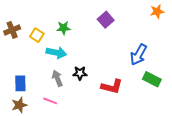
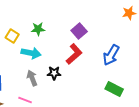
purple square: (106, 20) -> (79, 31), moved
green rectangle: (152, 79) -> (114, 89), moved
red L-shape: (112, 87) -> (74, 54), moved, turned -55

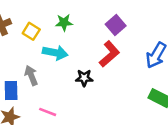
gray arrow: (32, 78) -> (31, 75), moved

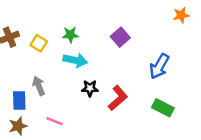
cyan arrow: (55, 53) -> (75, 60), moved
red L-shape: (109, 54) -> (118, 98), moved

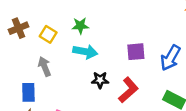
purple square: (120, 37) -> (136, 52), moved, turned 36
gray arrow: (39, 86) -> (44, 66), moved

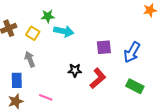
green star: (80, 26) -> (48, 16), moved
cyan arrow: (85, 52) -> (64, 31), moved

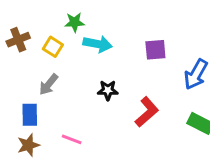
purple square: (104, 47) -> (155, 50), moved
gray arrow: (30, 59) -> (49, 84), turned -119
black star: (75, 70) -> (108, 90), moved

